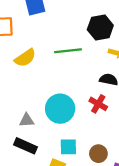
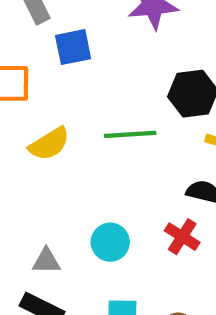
cyan circle: (60, 109) -> (110, 242), size x0.7

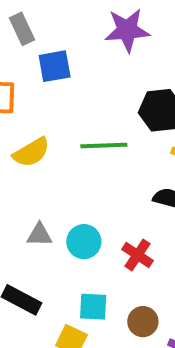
red cross: (182, 237) -> (138, 255), moved
gray triangle: (46, 261) -> (39, 235), moved

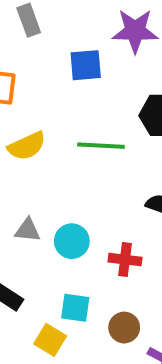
blue square: (55, 66) -> (86, 65), moved
red cross: (138, 255) -> (125, 260), turned -32

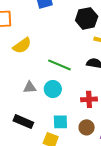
green line: (101, 146) -> (59, 65), moved, turned 30
red cross: (125, 260) -> (89, 99), moved

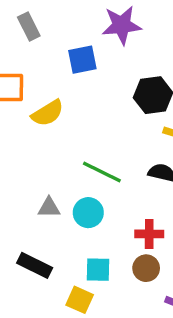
yellow semicircle: (22, 46) -> (48, 113), moved
brown circle: (87, 127) -> (146, 268), moved

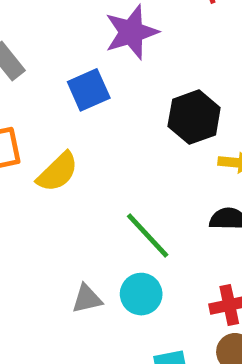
green line: (102, 172) -> (148, 235), turned 33

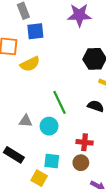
blue square: (89, 90) -> (35, 31), moved

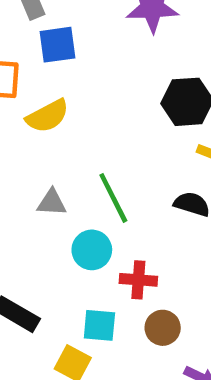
gray triangle: (26, 121) -> (52, 203), moved
red cross: (85, 142) -> (138, 280), moved

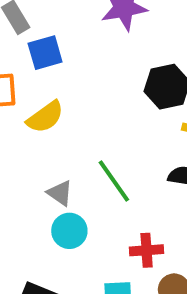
gray triangle: (52, 203) -> (60, 193), turned 40
cyan circle: (92, 250) -> (69, 231), moved

